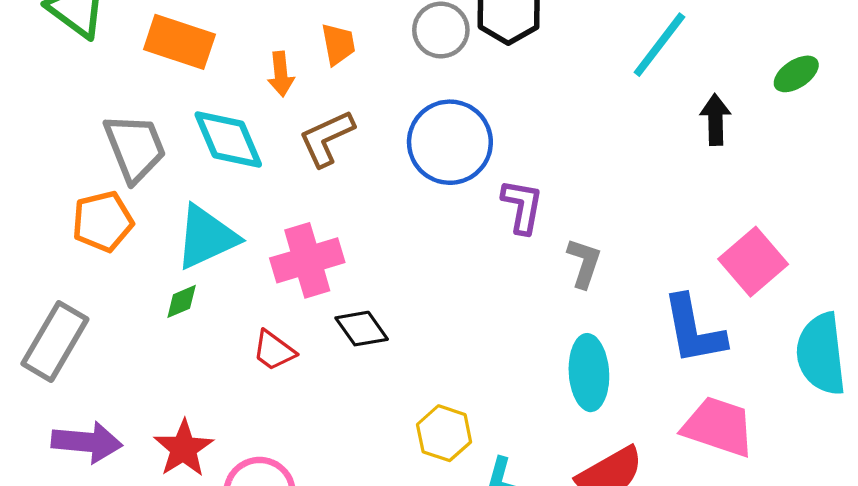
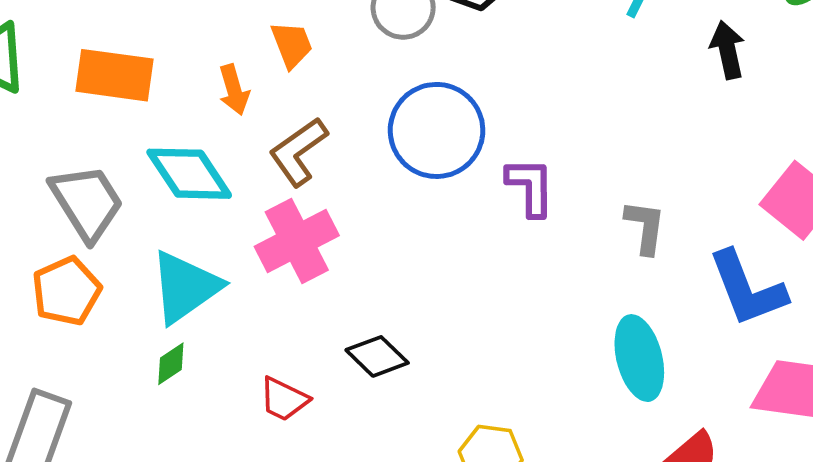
pink cross: (307, 260) -> (297, 241), moved
gray L-shape: (584, 263) -> (645, 227), moved

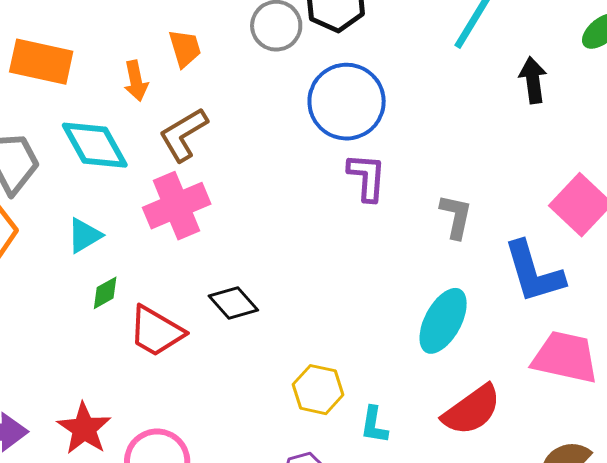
blue circle: (437, 130) -> (347, 102), moved
cyan triangle: (185, 287) -> (84, 235), size x0.6
cyan ellipse: (639, 358) -> (443, 321), turned 38
green diamond: (171, 364) -> (105, 293), moved
red trapezoid: (284, 399) -> (156, 331), size x1.4

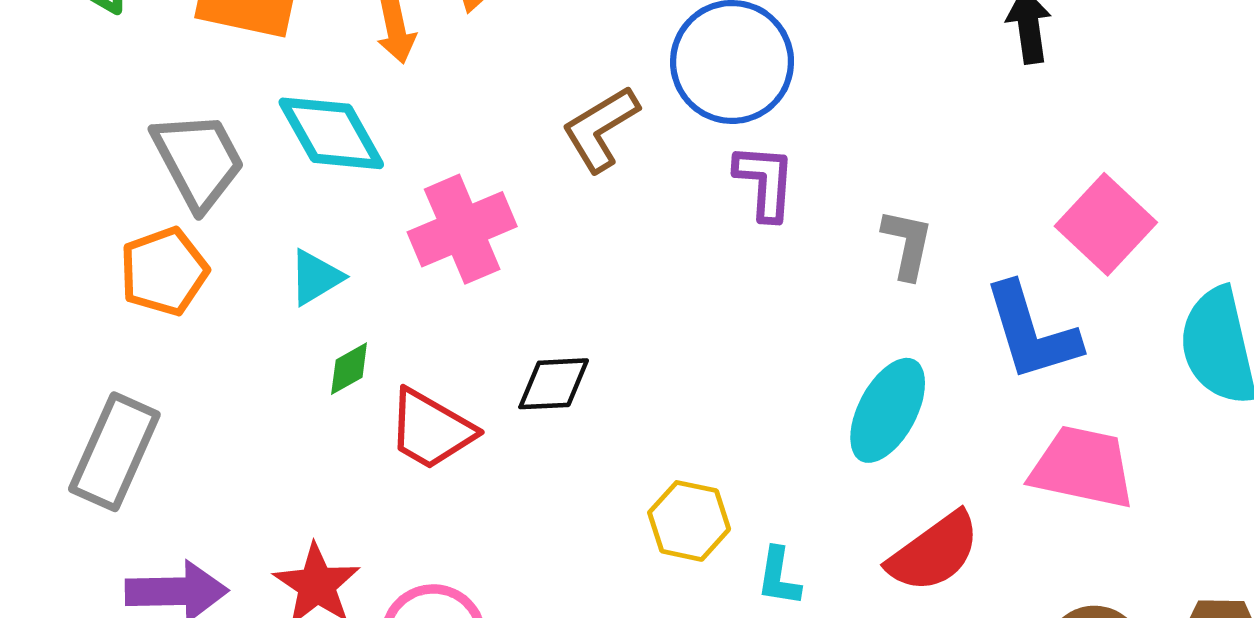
brown L-shape: (183, 134) -> (600, 129), moved
black diamond: (233, 303) -> (554, 384), turned -51

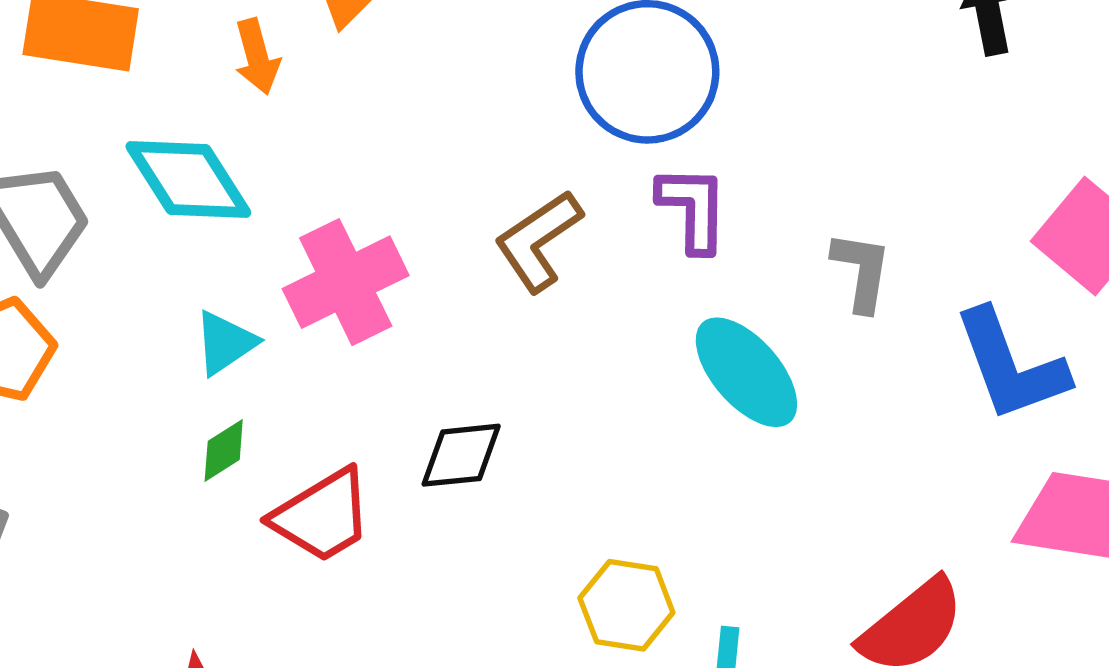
brown L-shape: (600, 129) -> (538, 241), moved
cyan triangle: (316, 277) -> (225, 343), moved
cyan ellipse: (888, 410) -> (746, 372), moved, turned -66
red trapezoid: (431, 430) -> (322, 516), turned -58

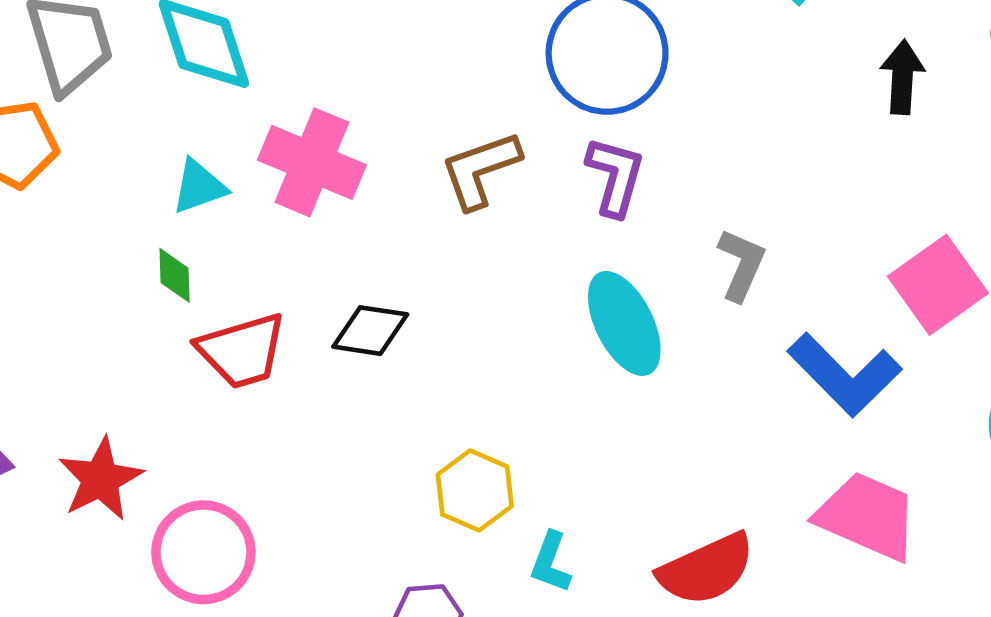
pink cross: (346, 282) -> (312, 162), turned 34
blue L-shape: (1011, 365) -> (845, 375), turned -39
green diamond: (224, 450) -> (175, 275), turned -74

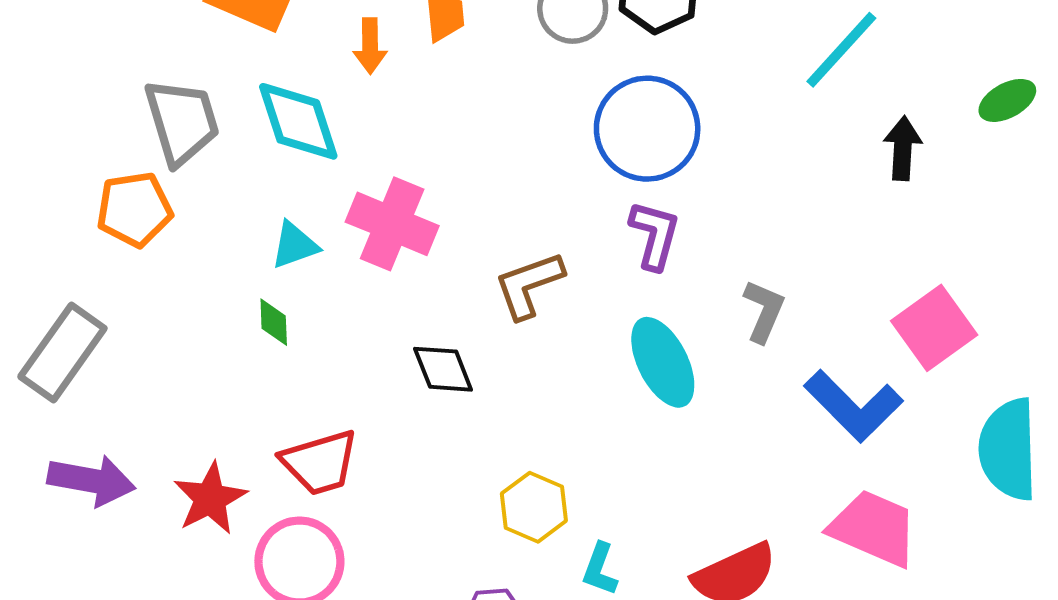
brown L-shape: (480, 170) -> (529, 285), moved
black diamond: (370, 331) -> (443, 369), turned 60
red trapezoid: (242, 351) -> (320, 462), moved

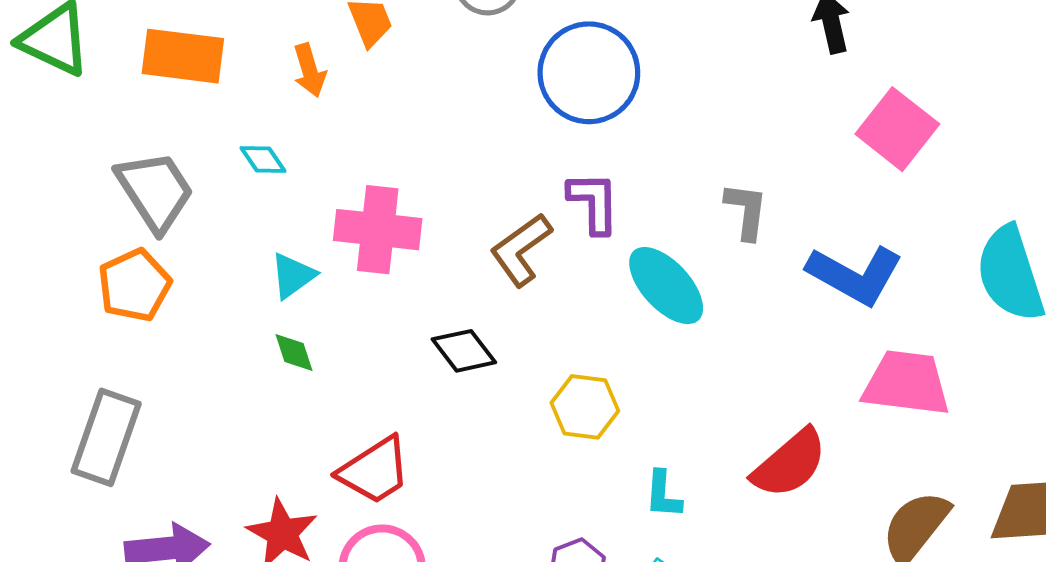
cyan diamond: (298, 121) -> (263, 159), size x0.5
purple L-shape: (655, 235) -> (594, 202), moved
pink square: (934, 328) -> (897, 129), moved
yellow hexagon: (534, 507) -> (585, 407), moved

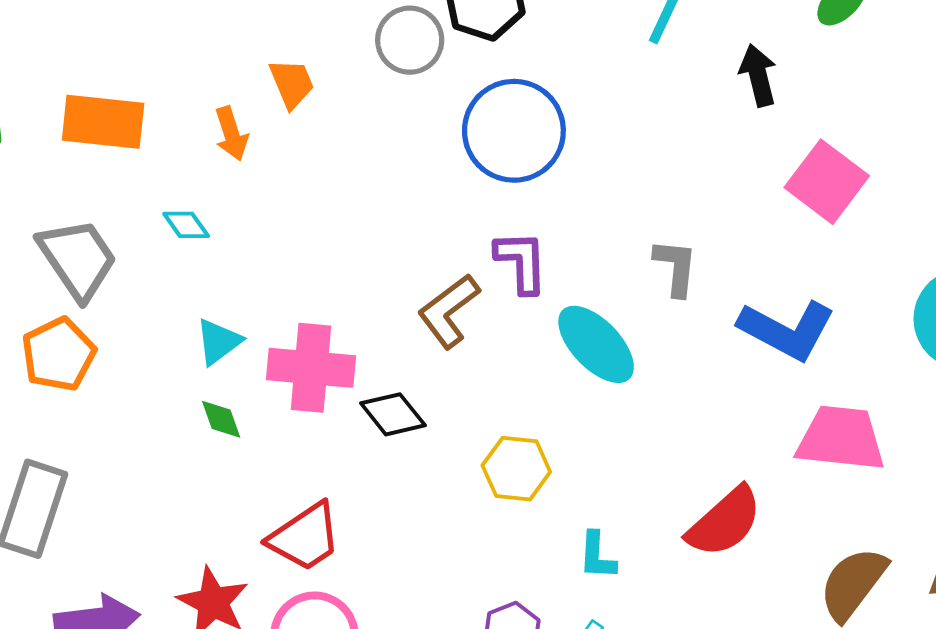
pink cross: (378, 230) -> (311, 368), moved

